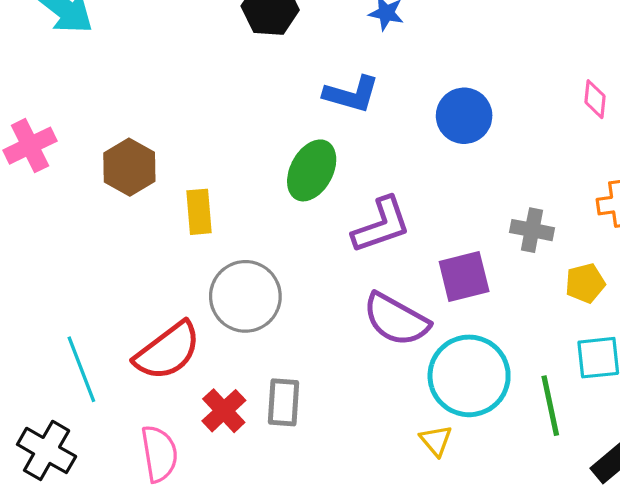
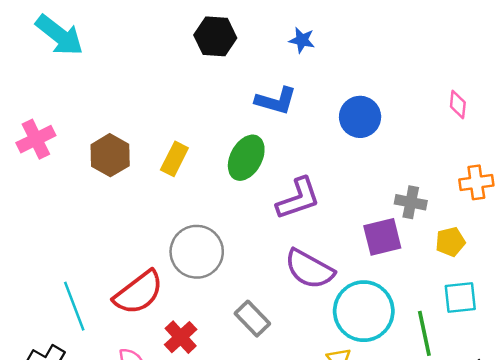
yellow rectangle: (199, 212) -> (174, 159), moved, turned 32
purple square: (464, 276) -> (382, 237), moved
gray rectangle: (283, 402) -> (252, 319), moved, turned -48

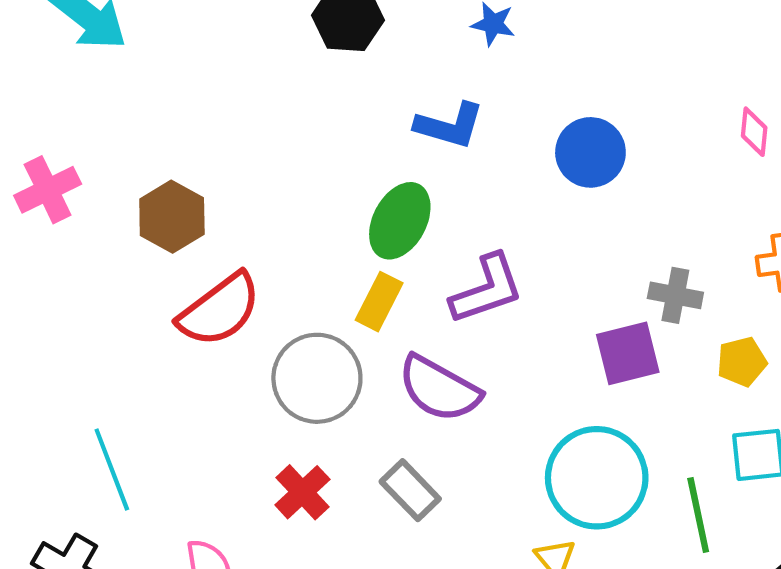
yellow rectangle: (174, 159) -> (379, 302), moved
purple semicircle: (309, 269) -> (439, 389), moved
red semicircle: (139, 293) -> (220, 310), moved
red cross: (181, 337) -> (302, 492), moved

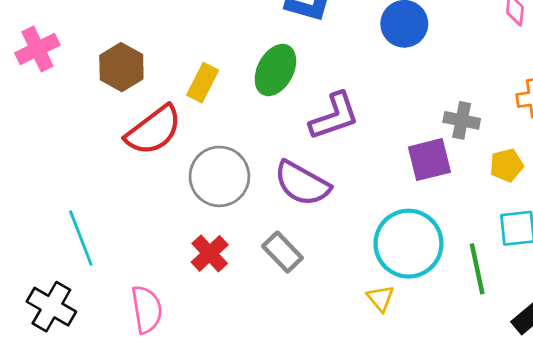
yellow rectangle: (379, 302) -> (203, 83), moved

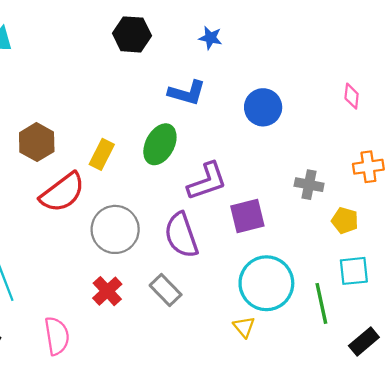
purple square: (429, 160) -> (247, 216), moved
yellow pentagon: (506, 165) -> (345, 220), turned 30
purple semicircle: (302, 183) -> (181, 235), turned 42

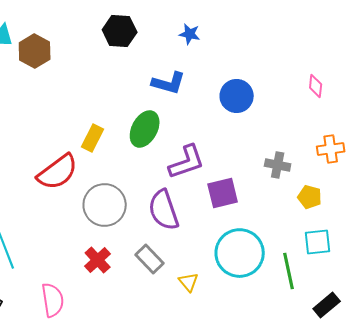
brown hexagon: (37, 142) -> (35, 51), moved
yellow triangle: (244, 327) -> (189, 282), moved

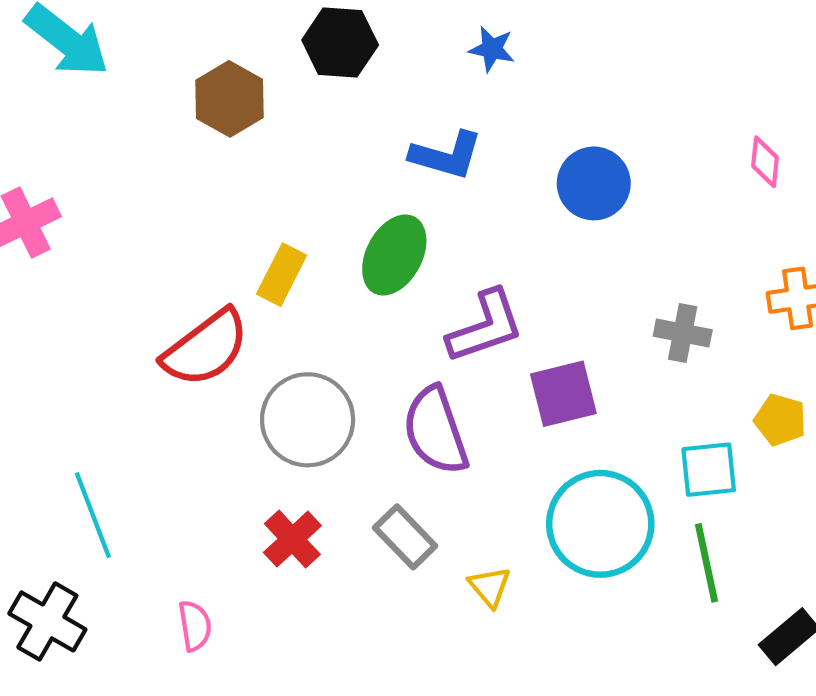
brown hexagon: (35, 51) -> (229, 99), moved
yellow pentagon: (310, 197) -> (780, 420), moved
cyan square: (318, 242) -> (709, 470), moved
pink semicircle: (53, 300) -> (195, 626), size x0.7

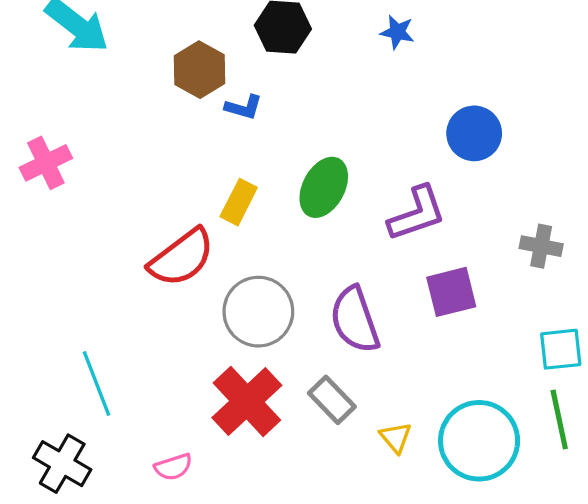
blue L-shape: (446, 155) -> (244, 107), moved, size x0.7
purple L-shape: (485, 327) -> (417, 214), moved
cyan circle: (600, 524) -> (479, 441), moved
red cross: (292, 539) -> (247, 402), size x1.6
pink semicircle: (195, 626) -> (173, 467), turned 81

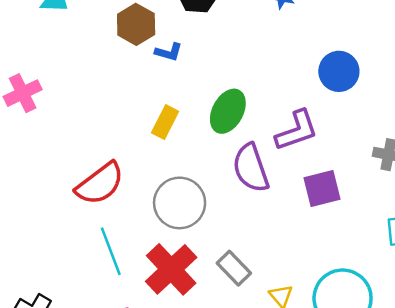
red semicircle: (182, 258) -> (100, 184), moved
purple semicircle: (355, 320) -> (251, 168), moved
cyan line: (96, 384) -> (111, 251), moved

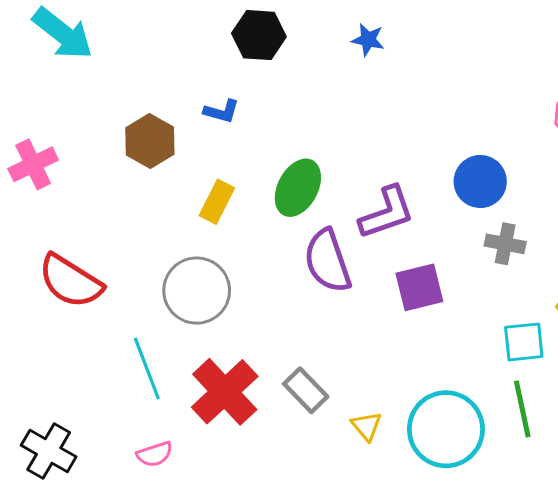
brown hexagon: (136, 24) -> (150, 141), moved
blue circle: (339, 71) -> (480, 181), moved
red semicircle: (100, 184) -> (70, 281), moved, turned 69
gray circle: (180, 203) -> (197, 291), moved

